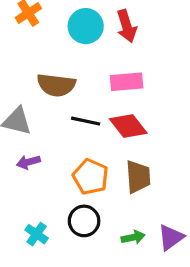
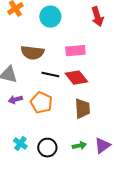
red arrow: (127, 26) -> (97, 17), moved
orange pentagon: (91, 177) -> (41, 103), moved
black circle: (84, 221) -> (47, 148), moved

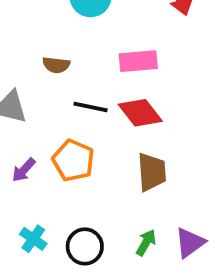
brown semicircle: (32, 53) -> (56, 65), size x0.6
purple arrow: (15, 100) -> (24, 170), moved, turned -32
green arrow: (79, 146) -> (146, 243), turned -48

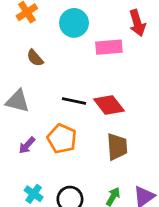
pink rectangle: (138, 61) -> (109, 47), moved
brown semicircle: (56, 65) -> (35, 58), moved, turned 42

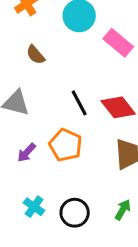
pink rectangle: (109, 47) -> (118, 43), turned 45
black line: (74, 101) -> (79, 103), turned 50

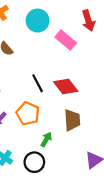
green arrow: (123, 210) -> (46, 139), moved

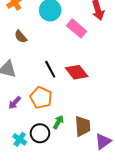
brown trapezoid: (72, 120) -> (83, 126), moved
black circle: (34, 162) -> (40, 133), moved

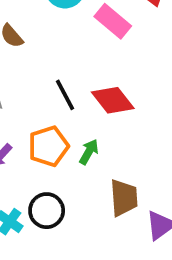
orange pentagon: (41, 98) -> (48, 146), turned 30
green arrow: (58, 122) -> (89, 152), moved

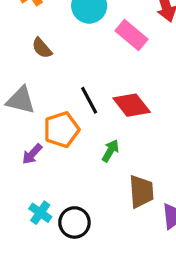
orange pentagon: (48, 146) -> (61, 130), moved
black circle: (47, 211) -> (74, 222), moved

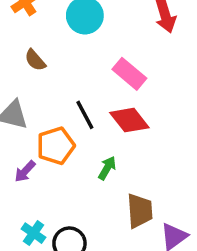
pink rectangle: (132, 35) -> (129, 74), moved

